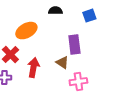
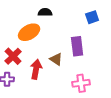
black semicircle: (55, 11) -> (45, 12), moved
brown triangle: (62, 63) -> (56, 59), moved

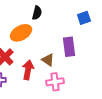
black semicircle: (45, 12) -> (37, 13), turned 104
pink cross: (81, 83) -> (55, 82), moved

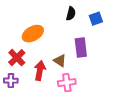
black semicircle: (37, 13) -> (71, 14), moved

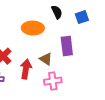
black semicircle: (71, 14) -> (57, 12), turned -40
orange ellipse: (33, 34) -> (33, 28), moved, turned 30

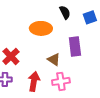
red arrow: (26, 69) -> (34, 81), moved

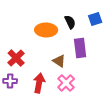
black semicircle: (65, 12) -> (70, 22), moved
pink cross: (61, 81) -> (66, 83), turned -36

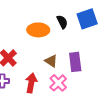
blue square: (95, 19) -> (87, 19), size x1.5
purple rectangle: (80, 48) -> (75, 62), moved

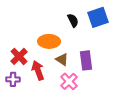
orange ellipse: (38, 30) -> (49, 41), moved
red arrow: (31, 83) -> (38, 70), moved, turned -30

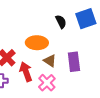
pink cross: (69, 81) -> (47, 83), moved

